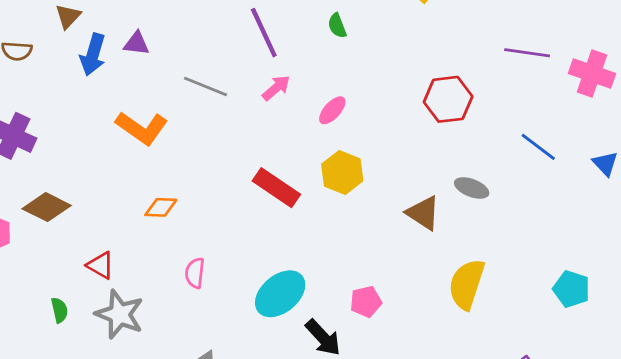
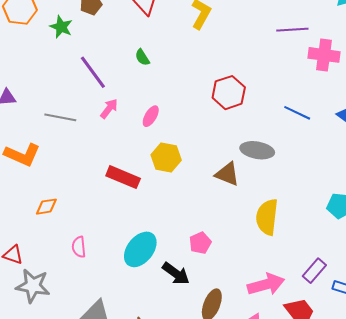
purple line: (527, 53) -> (292, 30), moved
gray ellipse: (472, 188) -> (257, 150), size x1.4

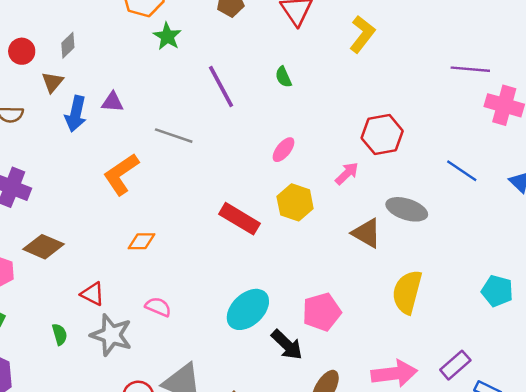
green star: (61, 27) -> (167, 36), moved
pink arrow: (109, 109) -> (347, 173), moved
orange L-shape: (22, 155) -> (121, 174), turned 114
pink pentagon: (200, 243) -> (322, 312), size x1.4
pink semicircle: (79, 247) -> (158, 307), moved, turned 110

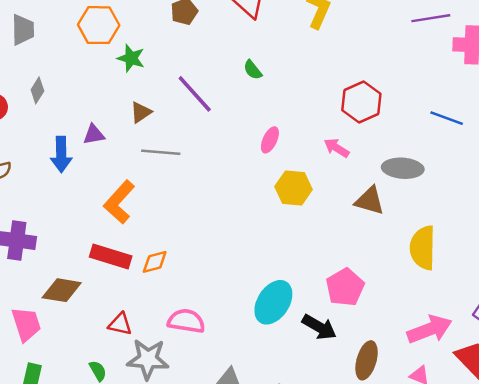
brown triangle: (52, 82) -> (141, 112), moved, turned 30
pink arrow: (347, 173) -> (337, 148), turned -90
red rectangle: (239, 219) -> (111, 256), moved
pink semicircle: (158, 307) -> (186, 321), size x1.4

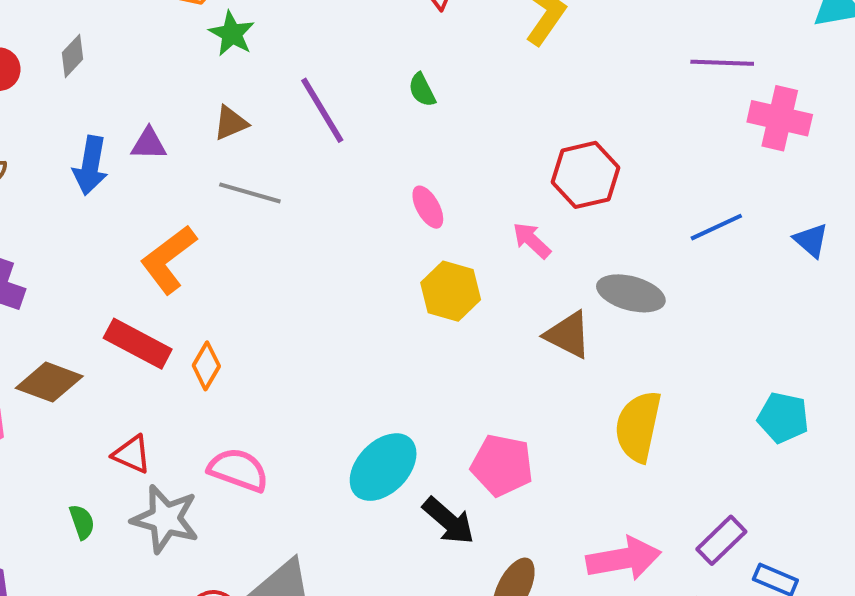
blue line: (447, 118) -> (716, 227), turned -56
pink ellipse: (270, 140) -> (428, 207), turned -65
orange diamond: (155, 262) -> (206, 366), turned -56
pink pentagon: (345, 287) -> (502, 465), turned 30

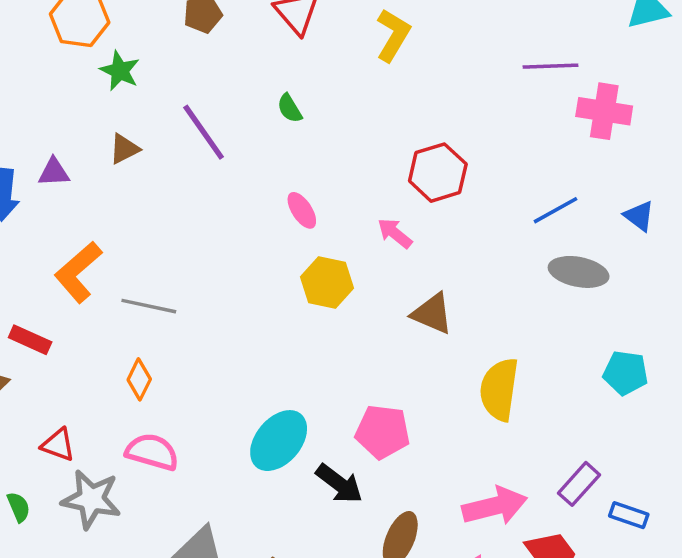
gray line: (250, 193) -> (149, 306), moved
gray ellipse: (631, 293) -> (579, 272), moved
red rectangle: (138, 344) -> (30, 340), moved, size x0.7
orange diamond: (206, 366) -> (139, 379), moved

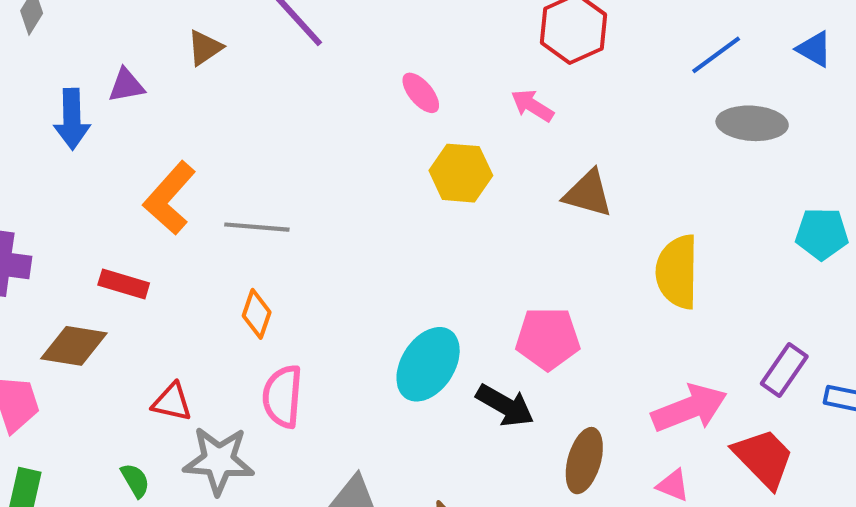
pink semicircle: (152, 452) -> (283, 396), turned -94

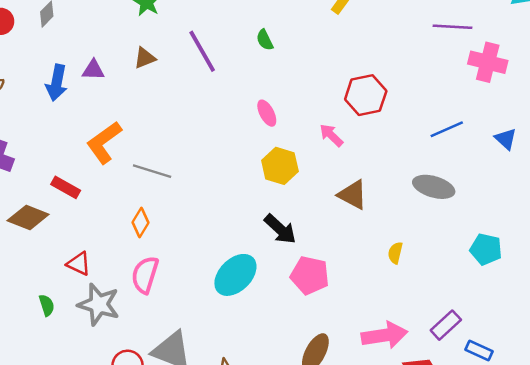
gray ellipse: (752, 123) -> (434, 187), moved
yellow semicircle: (677, 272) -> (395, 253), size x0.5
black arrow: (505, 405) -> (280, 229), moved

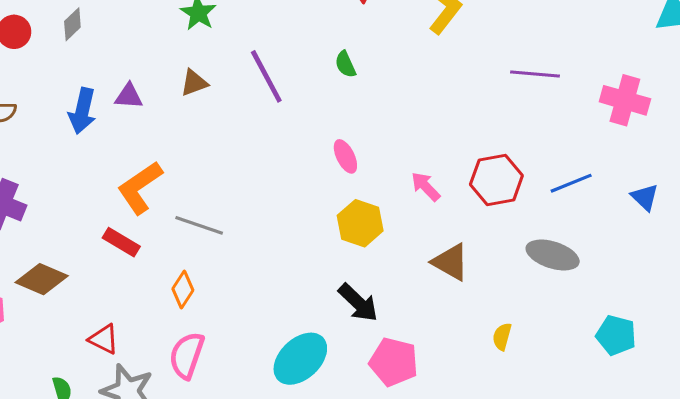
purple line: (453, 27) -> (535, 74), moved
red hexagon: (366, 95) -> (496, 180), moved
red rectangle: (66, 187) -> (121, 242), moved

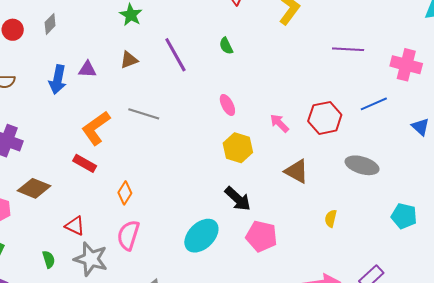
blue line: (571, 183) -> (374, 104), moved
gray line: (199, 225) -> (144, 114), moved

